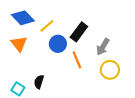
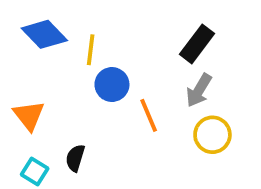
yellow line: (47, 26) -> (91, 50), turned -42
black rectangle: (79, 32) -> (197, 44), moved
orange triangle: (19, 44) -> (29, 115), moved

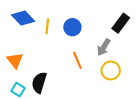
black rectangle: (197, 44) -> (121, 23), moved
blue circle: (112, 85) -> (72, 27), moved
black semicircle: (75, 158) -> (39, 83), size x1.5

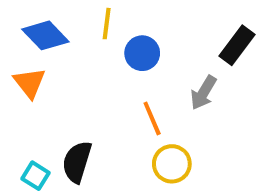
yellow line: (47, 26) -> (107, 24), moved
orange triangle: (15, 60) -> (30, 83), moved
yellow circle: (111, 70) -> (172, 164), moved

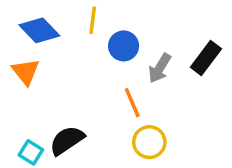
black rectangle: (237, 45) -> (206, 58), moved
gray arrow: (203, 93) -> (160, 68), moved
black semicircle: (77, 162) -> (67, 140), turned 39

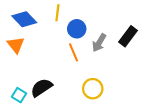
orange line: (132, 103) -> (73, 52), moved

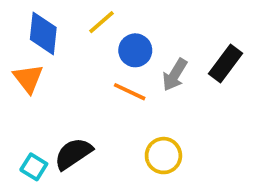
yellow line: (57, 13) -> (101, 22), turned 42
blue diamond: (24, 19) -> (43, 33), turned 50
orange line: (73, 52) -> (130, 92), turned -42

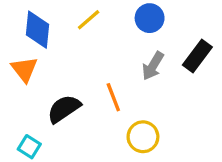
blue circle: (135, 50) -> (150, 18), moved
orange line: (130, 92) -> (113, 97), moved, turned 44
black semicircle: (73, 154) -> (64, 109), moved

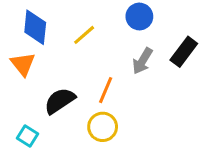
yellow line: (89, 20) -> (84, 35), moved
orange line: (113, 97) -> (106, 90), turned 44
yellow circle: (143, 137) -> (103, 127), moved

